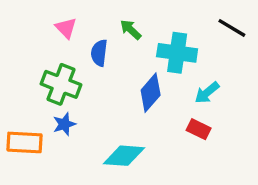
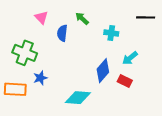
black line: (232, 28) -> (146, 17), turned -30
cyan cross: (177, 53) -> (111, 33), size x0.6
green cross: (61, 84) -> (25, 53), moved
blue diamond: (151, 93) -> (103, 71), moved

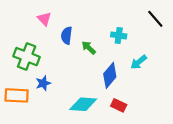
black line: (146, 17) -> (155, 19), turned 48
green arrow: (82, 18) -> (89, 48), moved
red rectangle: (125, 81) -> (119, 105), moved

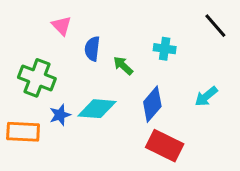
cyan arrow: (139, 62) -> (206, 96), moved
cyan diamond: (83, 104) -> (97, 109), moved
red rectangle: (119, 105) -> (165, 146), size x1.6

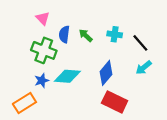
black line: (215, 26) -> (140, 43), moved
green arrow: (123, 66) -> (86, 35), moved
green cross: (37, 78) -> (44, 50), moved
orange rectangle: (23, 132) -> (24, 103), moved, turned -35

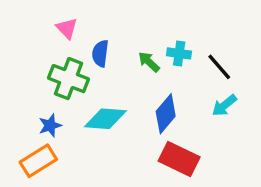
green arrow: (86, 35) -> (149, 62), moved
blue star: (42, 80) -> (50, 125), moved

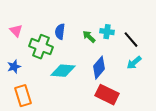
pink triangle: (67, 28) -> (16, 31), moved
blue star: (50, 125) -> (14, 67), moved
orange rectangle: (38, 161) -> (23, 96), turned -75

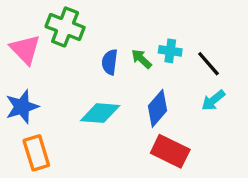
pink triangle: (16, 31) -> (25, 49), size x1.5
blue semicircle: (60, 32) -> (110, 62), moved
green cross: (41, 47) -> (65, 27), moved
blue star: (14, 67) -> (22, 107), size x1.5

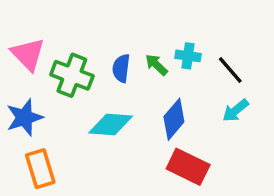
green cross: (65, 27) -> (72, 75), moved

